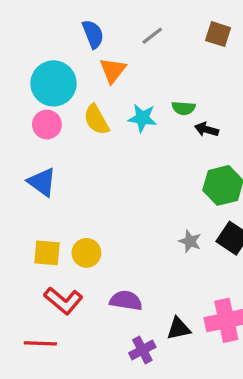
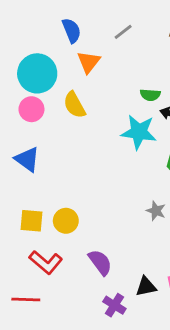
cyan star: (142, 118) -> (139, 132), moved, size x1.4
purple semicircle: (126, 301) -> (100, 262), turned 44
purple cross: (142, 350) -> (114, 305), turned -30

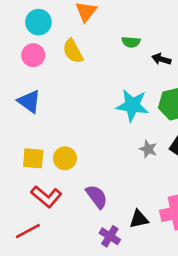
cyan circle: (37, 73) -> (38, 22), size x0.7
green semicircle: (150, 95) -> (131, 42), moved
cyan star: (139, 132) -> (132, 105), moved
red line: (26, 299) -> (28, 231), turned -30

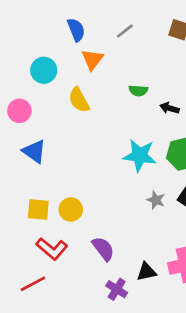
pink circle: (33, 55) -> (19, 111), moved

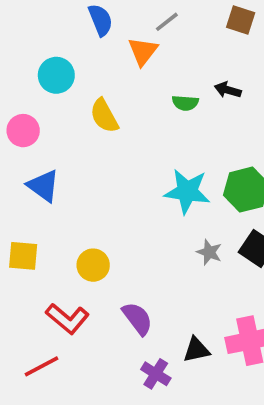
orange triangle: (92, 59) -> (143, 51), moved
black arrow: (169, 108) -> (228, 90), moved
yellow square: (38, 209) -> (23, 256), moved

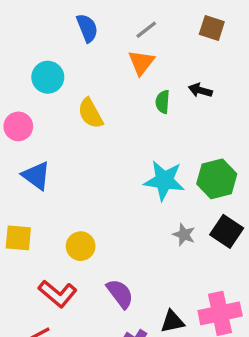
orange triangle: (143, 51) -> (141, 62), moved
green semicircle: (185, 103) -> (163, 102), turned 90

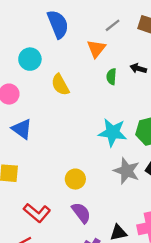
blue semicircle: (87, 28) -> (58, 24), size x1.4
gray line: (146, 30) -> (113, 25), moved
gray star: (184, 235) -> (127, 171), size x1.6
yellow circle: (81, 246) -> (75, 179), moved

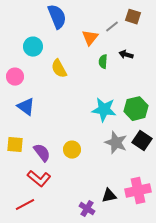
gray line: (113, 25) -> (112, 27), moved
purple semicircle: (81, 213) -> (42, 153), moved

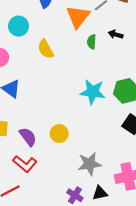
orange triangle: (90, 38) -> (78, 17), size x1.4
gray star: (116, 143) -> (89, 164), moved, turned -30
black triangle: (109, 196) -> (100, 193), moved

